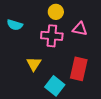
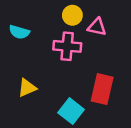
pink triangle: (80, 29) -> (97, 27), moved
yellow triangle: (34, 64) -> (27, 88), moved, turned 35

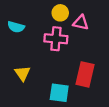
yellow triangle: (27, 88) -> (22, 73), turned -42
cyan square: (71, 111) -> (59, 93), turned -30

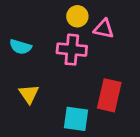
cyan semicircle: (16, 27) -> (20, 47), moved

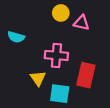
pink cross: (72, 50) -> (56, 55), moved
yellow triangle: (29, 94) -> (38, 78), moved

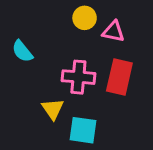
cyan semicircle: (16, 37) -> (22, 51), turned 35
red rectangle: (86, 75) -> (119, 77), moved

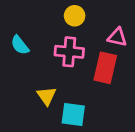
pink triangle: (113, 32) -> (117, 37), moved
pink cross: (78, 77) -> (69, 52), moved

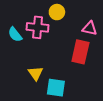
pink cross: (69, 52) -> (38, 27), moved

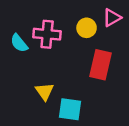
yellow circle: (57, 12) -> (87, 28), moved
pink triangle: (90, 28) -> (112, 18), moved, turned -42

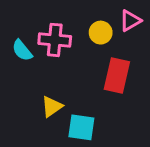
yellow triangle: (45, 91) -> (52, 107), turned 30

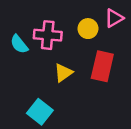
yellow triangle: (52, 107) -> (63, 73), moved
cyan square: (81, 127) -> (40, 112), moved, turned 30

